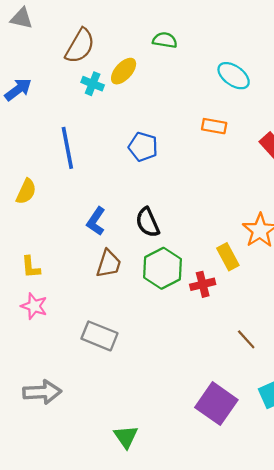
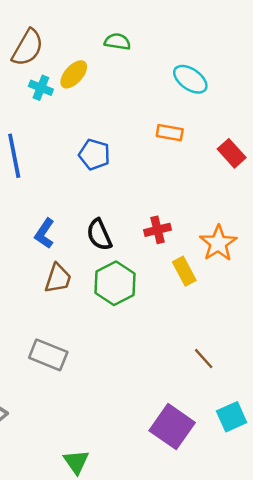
red cross: (203, 284) -> (158, 230), moved

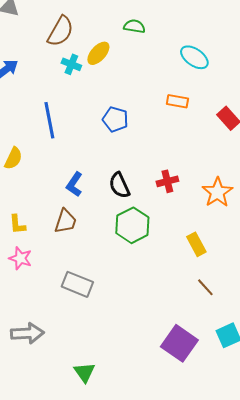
yellow rectangle: (184, 271) -> (196, 244), moved
brown trapezoid: (58, 278) -> (65, 221), moved
green triangle: (76, 462) -> (84, 372), moved

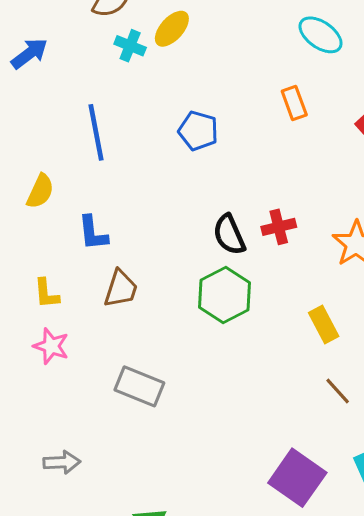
orange rectangle: (177, 101) -> (294, 103), turned 60
blue L-shape: (74, 184) -> (93, 233), moved, turned -40
black semicircle: (119, 185) -> (229, 235), moved
gray arrow: (27, 333) -> (62, 462), size x0.7

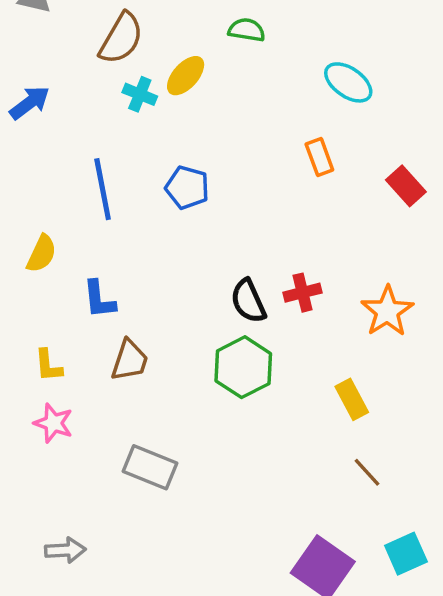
blue pentagon: (198, 131) -> (187, 188), moved

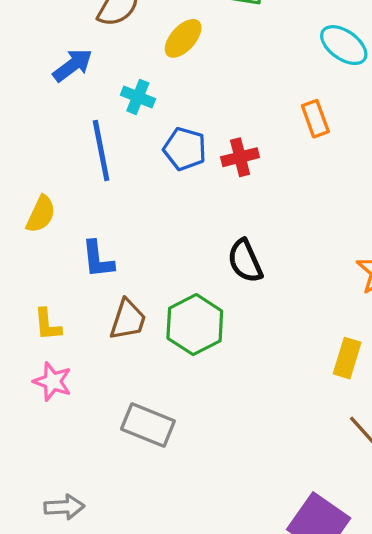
cyan cross: (140, 94) -> (138, 97), moved
blue arrow: (30, 103) -> (73, 65), moved
red cross: (303, 293) -> (240, 157), moved
green hexagon: (243, 367) -> (195, 325), moved
yellow rectangle: (352, 399) -> (347, 358), turned 45

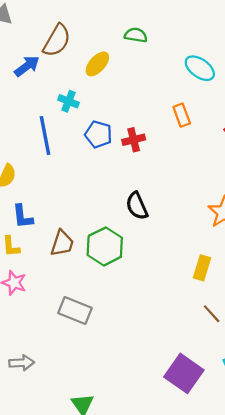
blue arrow: (73, 65) -> (27, 66), moved
blue L-shape: (98, 259) -> (23, 217), moved

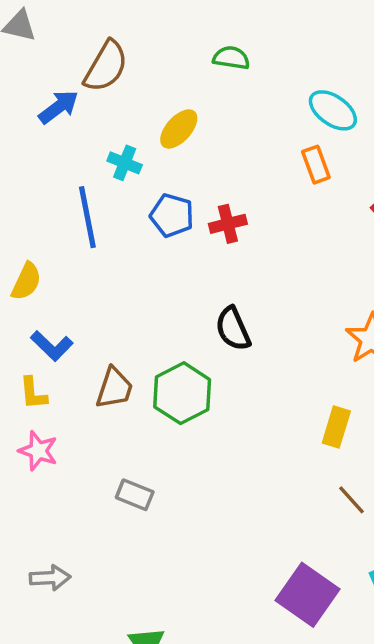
yellow ellipse: (97, 64) -> (179, 129), moved
orange rectangle: (182, 115) -> (316, 165), moved
blue L-shape: (23, 217) -> (52, 346), turned -40
gray rectangle: (75, 310) -> (135, 495), size x0.7

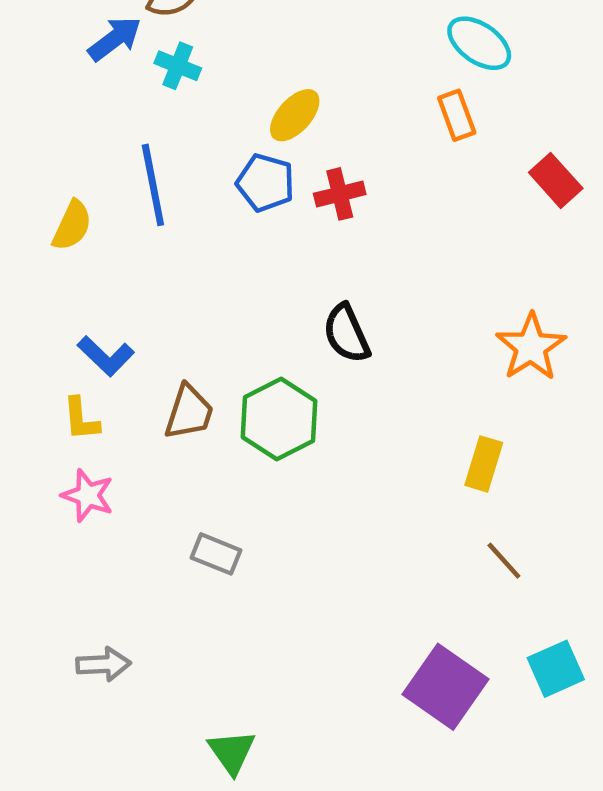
yellow ellipse: (179, 129) -> (295, 115), moved
cyan cross: (125, 163) -> (178, 66), moved
yellow semicircle: (26, 281) -> (72, 225), moved

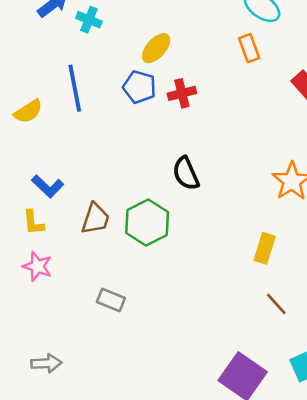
yellow semicircle: (72, 225) -> (28, 111), turned 32

